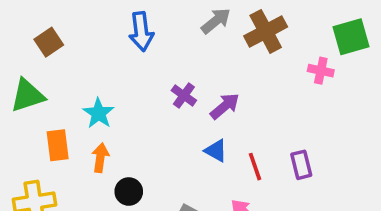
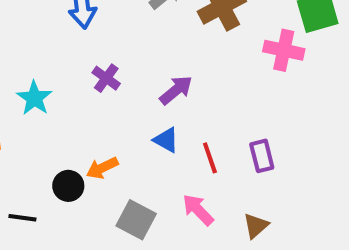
pink cross: (321, 71) -> (284, 50), size x1.4
purple cross: (184, 95) -> (106, 78), moved
orange arrow: (100, 158) -> (102, 168), moved, turned -124

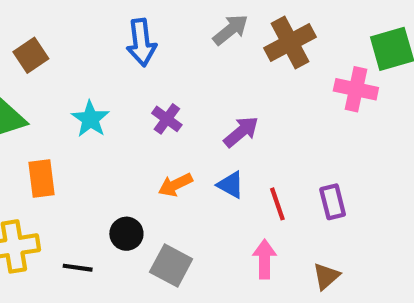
cyan star: (34, 98) -> (90, 119), moved
orange arrow: (102, 168) -> (175, 185), moved
pink arrow: (198, 210) -> (265, 259), turned 44
gray square: (136, 220) -> (171, 266), moved

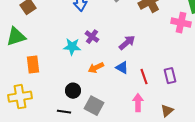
cyan star: (90, 119) -> (72, 47), moved, turned -30
black line: (78, 268) -> (64, 112), moved

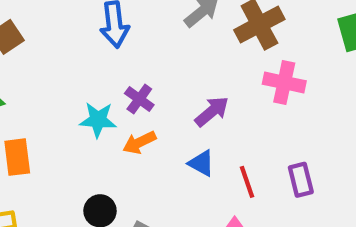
pink cross: (181, 23) -> (284, 82), moved
orange arrow: (96, 68) -> (139, 143), moved

